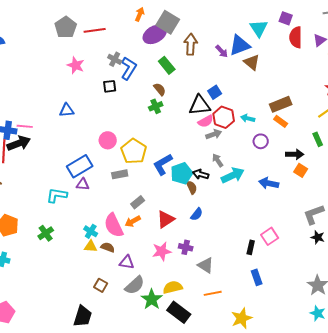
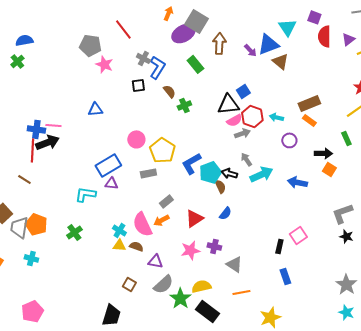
gray pentagon: (66, 27) -> (90, 45), moved, turned -30
red line: (95, 30) -> (123, 29), turned 60
brown semicircle: (160, 89) -> (169, 91), moved

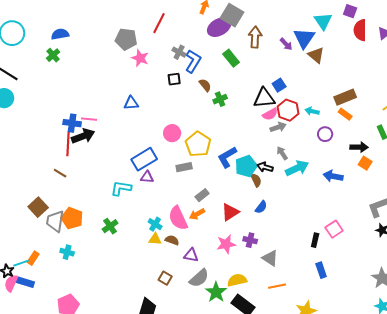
red line: (123, 29) -> (159, 23), turned 65
blue triangle: (268, 44) -> (304, 38), turned -35

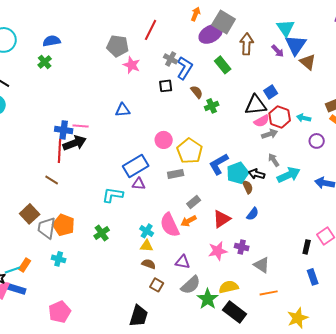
cyan triangle: (323, 21) -> (286, 28), moved
brown semicircle: (172, 240) -> (149, 264), moved

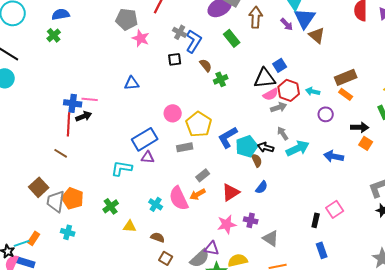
black arrow: (75, 143) -> (84, 116), size x0.7
yellow triangle: (147, 246) -> (130, 226), moved
purple triangle: (183, 262) -> (212, 248), moved

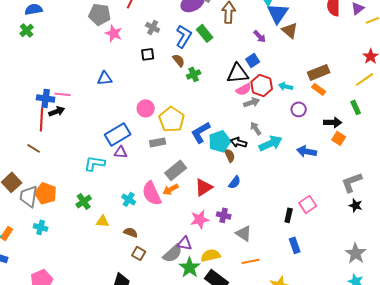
purple arrow: (287, 24) -> (260, 36), moved
blue L-shape: (194, 41) -> (184, 36), moved
gray rectangle: (203, 175) -> (176, 170), size x1.5

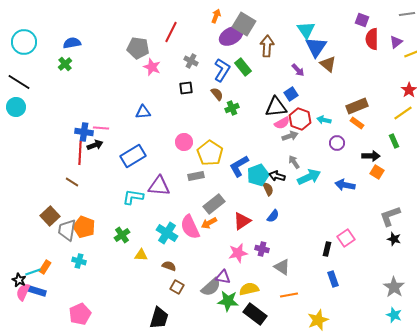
blue rectangle: (118, 134) -> (133, 156), moved
purple triangle: (121, 152) -> (159, 186), size x1.6
cyan cross: (129, 199) -> (167, 233), size x1.5
green star: (190, 267) -> (228, 301), turned -30

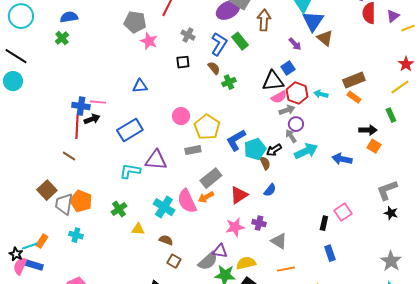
purple circle: (337, 143) -> (296, 124), moved
black arrow: (277, 176) -> (274, 150), turned -49

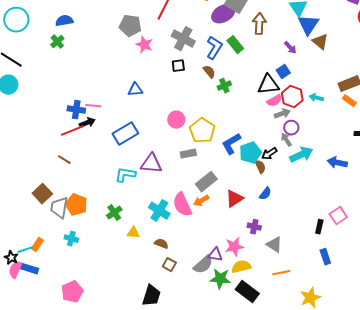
gray cross: (188, 35) -> (183, 39), size x1.6
red line: (77, 127) -> (72, 131), turned 65
pink star: (235, 227) -> (234, 247), moved

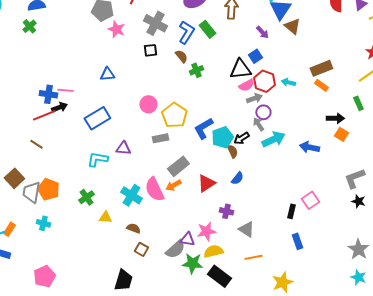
purple triangle: (151, 164) -> (123, 148), size x0.7

